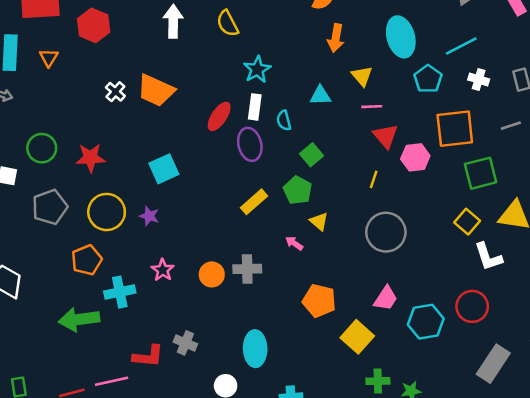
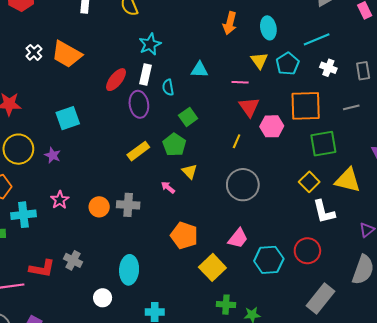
cyan ellipse: (401, 37) -> (268, 28), size x0.7
orange arrow: (336, 38) -> (230, 23), moved
yellow triangle: (362, 76) -> (259, 61), moved

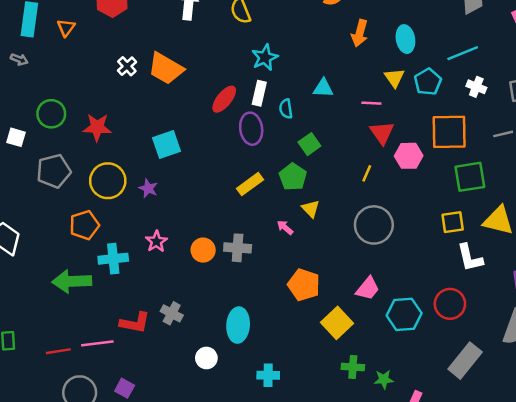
yellow square: (309, 182) -> (453, 222), turned 36

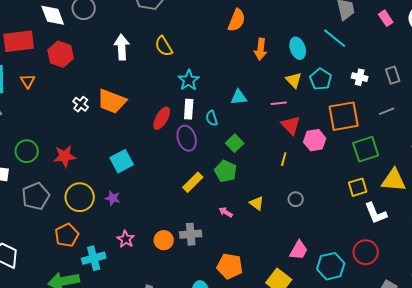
cyan line: (463, 53) -> (335, 38), moved, turned 70
yellow triangle: (311, 209) -> (257, 203), moved
gray circle: (374, 225) -> (296, 199), size x0.5
orange pentagon: (304, 285) -> (230, 266), moved

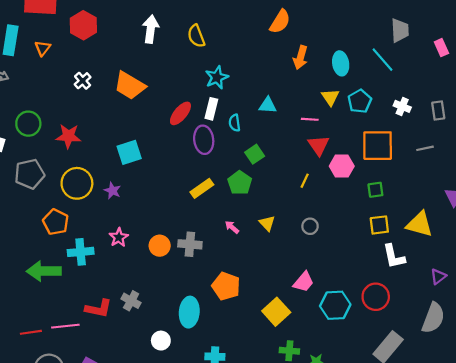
white cross: (81, 104) -> (83, 81), moved
green square: (366, 149) -> (375, 190), moved, size x0.6
orange pentagon: (67, 235) -> (56, 222), turned -30

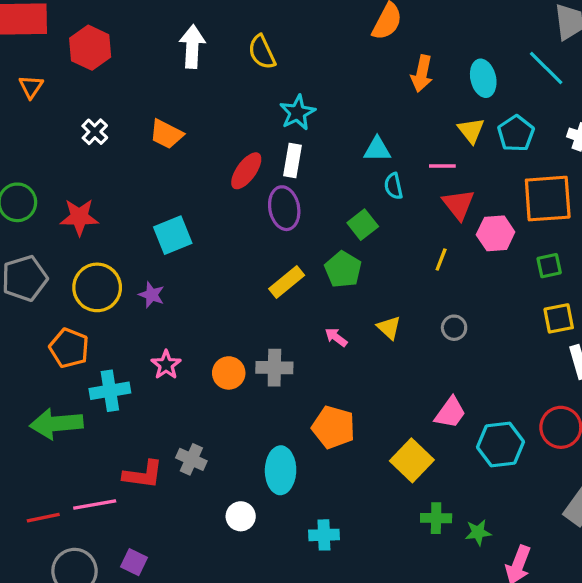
orange trapezoid: (130, 86) -> (166, 134), size x0.7
cyan semicircle: (235, 123) -> (393, 186), moved

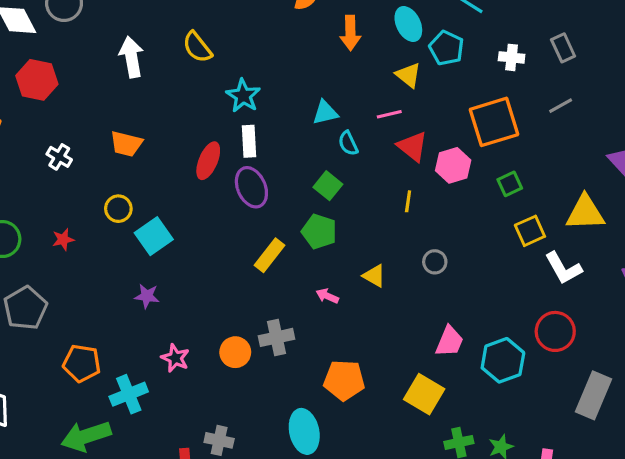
cyan pentagon: (516, 133) -> (446, 48), moved
red star: (79, 217) -> (63, 239), size x0.6
yellow circle: (97, 287) -> (118, 209), moved, size x0.6

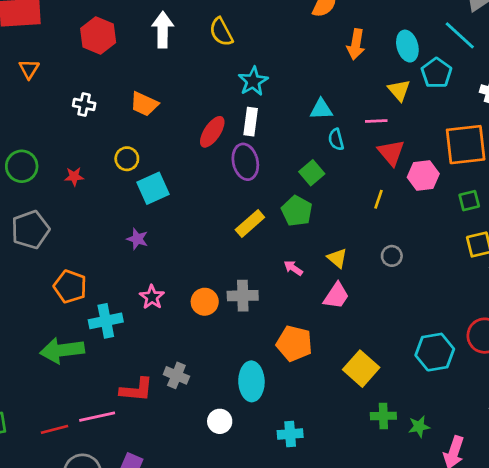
red hexagon: (37, 80) -> (98, 36), moved
white cross: (59, 157) -> (84, 104), turned -30
pink trapezoid: (449, 341) -> (336, 296), moved

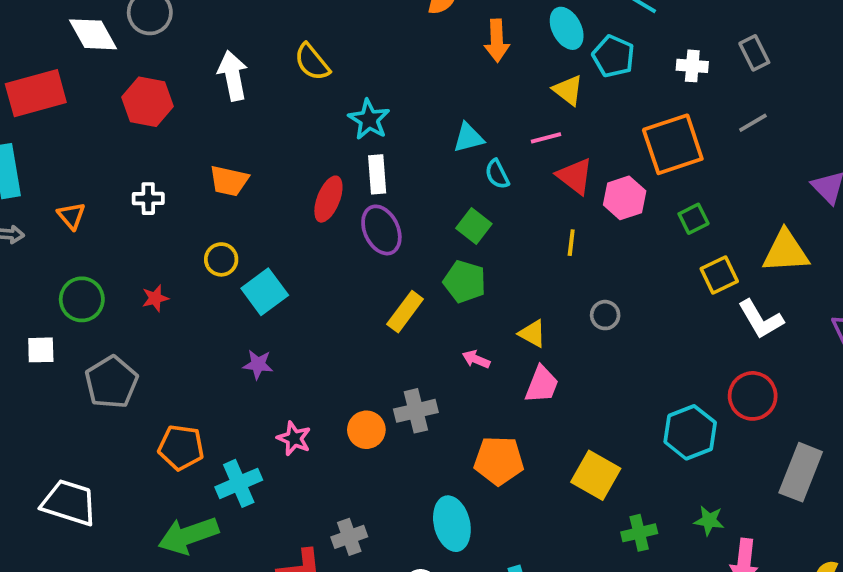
orange triangle: (29, 69) -> (71, 216), moved
gray cross: (176, 375) -> (349, 537), turned -30
green star: (419, 427) -> (709, 521), moved, turned 30

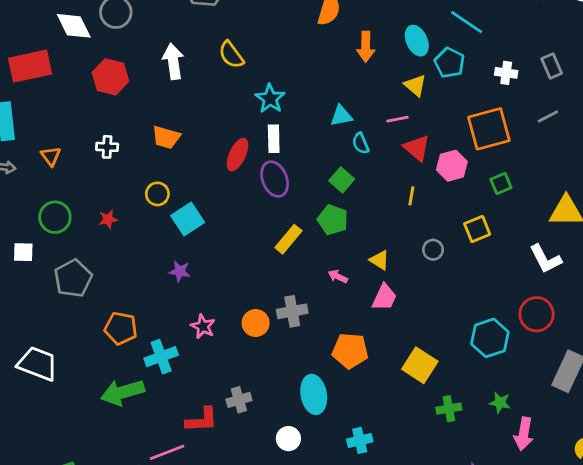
yellow square: (719, 275) -> (477, 229), moved

